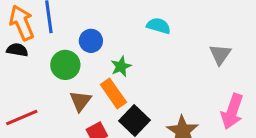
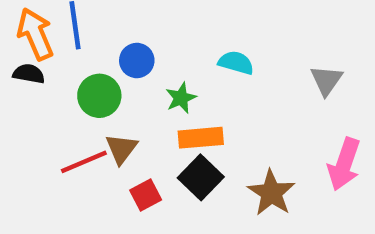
cyan semicircle: (159, 26) -> (236, 63), moved
orange rectangle: (113, 93) -> (201, 138), moved, turned -60
red line: (22, 118) -> (84, 162), moved

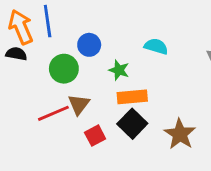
green star: (181, 98) -> (119, 70), turned -30

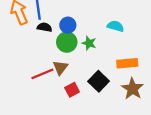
black semicircle: (16, 54) -> (45, 27), moved
green circle: (64, 69) -> (67, 42), moved
orange rectangle: (132, 97) -> (127, 63), moved

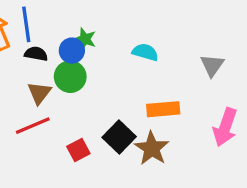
green star: (89, 43) -> (85, 39), moved
brown triangle: (60, 68) -> (39, 93), moved
brown star: (132, 89) -> (152, 148), moved

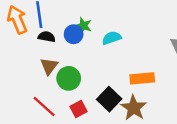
cyan semicircle: (145, 52) -> (112, 38), moved, turned -36
green circle: (70, 77) -> (69, 78), moved
red line: (33, 126) -> (44, 107), moved, turned 65

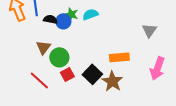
black semicircle: (47, 37) -> (50, 19), moved
cyan semicircle: (112, 38) -> (90, 14), moved
red square: (78, 109) -> (67, 74), moved

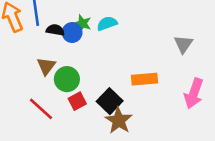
brown star: (112, 81) -> (119, 121), moved

